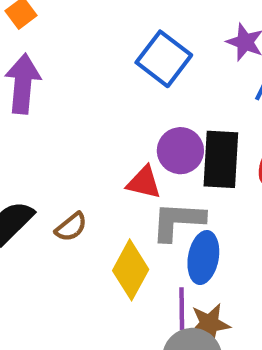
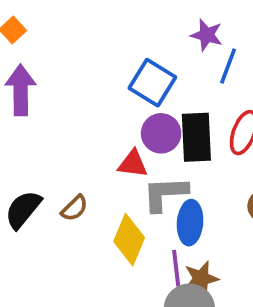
blue square: (164, 59) -> (152, 83), moved

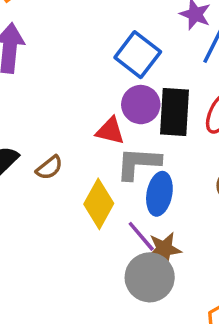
purple line: (176, 268) -> (141, 236), turned -40

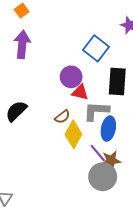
purple circle: (141, 105) -> (71, 77), moved
brown semicircle: (49, 168) -> (62, 117), moved

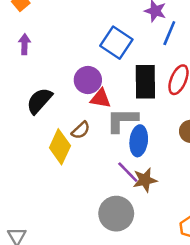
purple arrow: (22, 44) -> (24, 44), size x0.6
black semicircle: (16, 111) -> (39, 101), moved
yellow diamond: (73, 134) -> (60, 147), moved
gray circle: (103, 177) -> (116, 214), moved

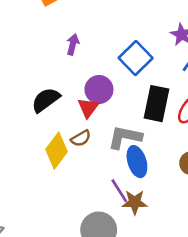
purple arrow: (24, 44) -> (73, 44), moved
red triangle: (100, 98) -> (88, 108), moved, turned 45
blue ellipse: (139, 141) -> (137, 162), turned -36

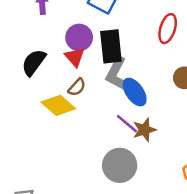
black rectangle: (156, 104) -> (111, 46), moved
gray L-shape: (125, 137) -> (116, 73), turned -56
yellow diamond: (56, 151) -> (58, 105), turned -68

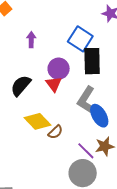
black rectangle: (111, 46) -> (92, 61), moved
brown semicircle: (77, 87) -> (55, 132), moved
purple line: (127, 124) -> (86, 151), moved

